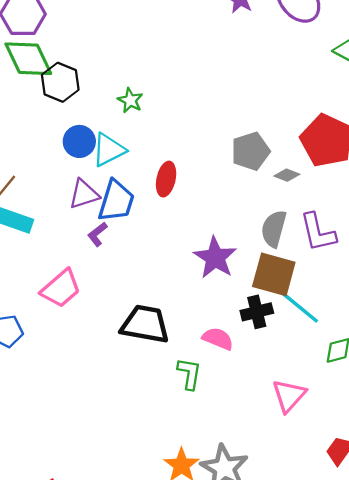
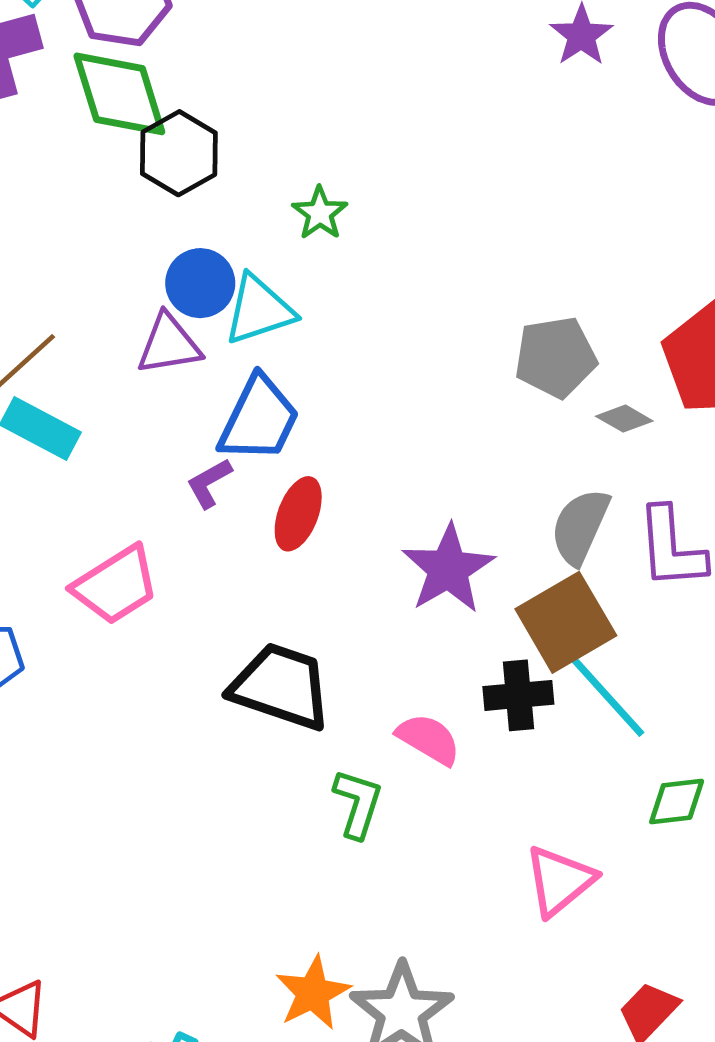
red ellipse: (166, 179) -> (298, 514), moved
purple triangle: (84, 194) -> (169, 344), moved
brown square: (274, 274) -> (566, 622), turned 36

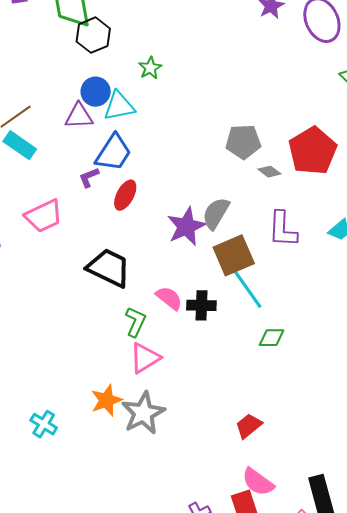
gray semicircle: (580, 527) -> (216, 213), moved
black cross: (518, 695) -> (201, 305), moved
pink triangle: (560, 881) -> (145, 358), moved

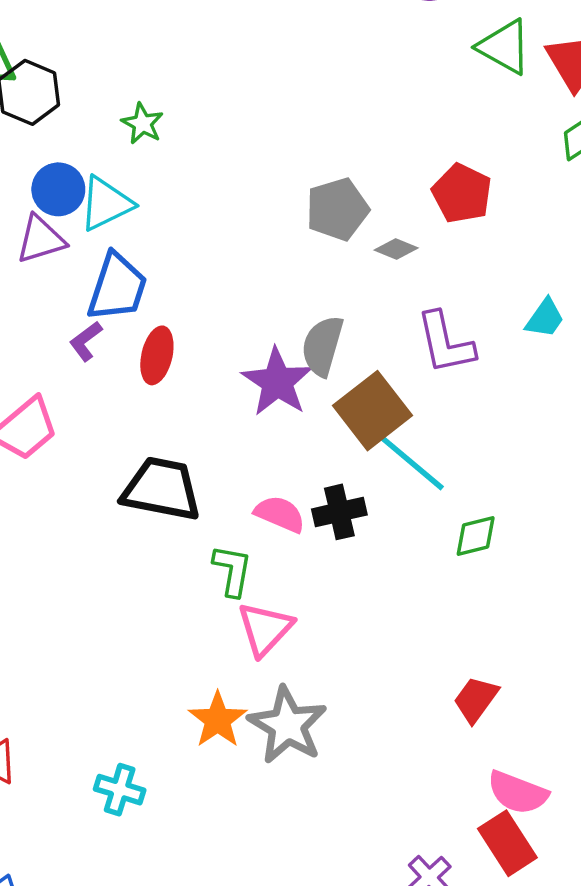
red pentagon: (313, 151) -> (462, 193), size x0.7

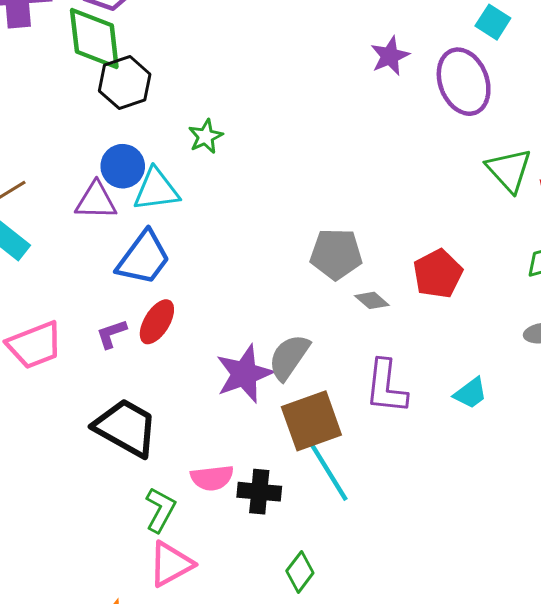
purple L-shape: (86, 341) -> (111, 334), moved
pink semicircle: (280, 514) -> (212, 478), turned 132
green diamond: (476, 536) -> (300, 572), moved, turned -57

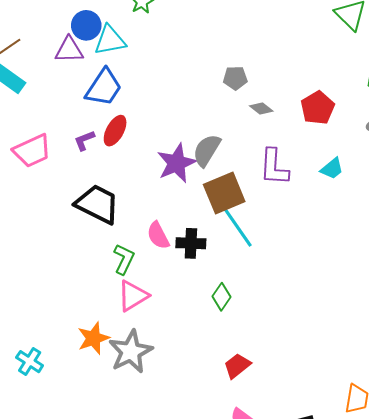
gray pentagon: (336, 254) -> (235, 78), size x0.7
red pentagon: (438, 274) -> (318, 108), moved
pink semicircle: (212, 478) -> (158, 235), turned 72

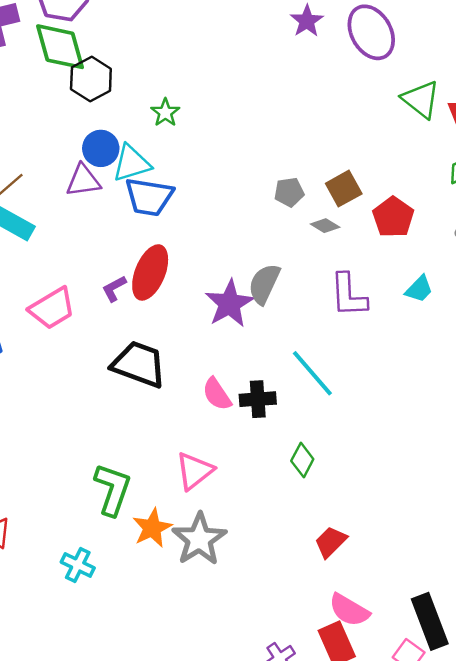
blue trapezoid: (104, 88) -> (149, 197), moved, turned 72
red ellipse: (115, 131) -> (150, 272), size x1.4
brown square: (224, 193) -> (344, 189), moved, size x0.7
green L-shape: (124, 259) -> (113, 489), moved, size x1.4

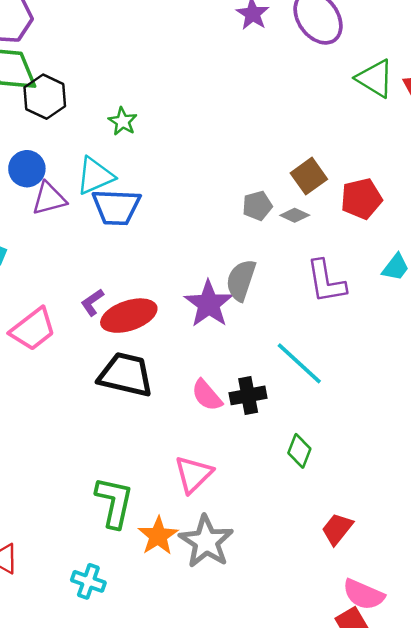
blue circle: (101, 148) -> (27, 169), moved
gray pentagon: (289, 192) -> (257, 206), moved
red pentagon: (393, 217) -> (361, 199), turned 30
red ellipse: (150, 272) -> (129, 316), moved, turned 56

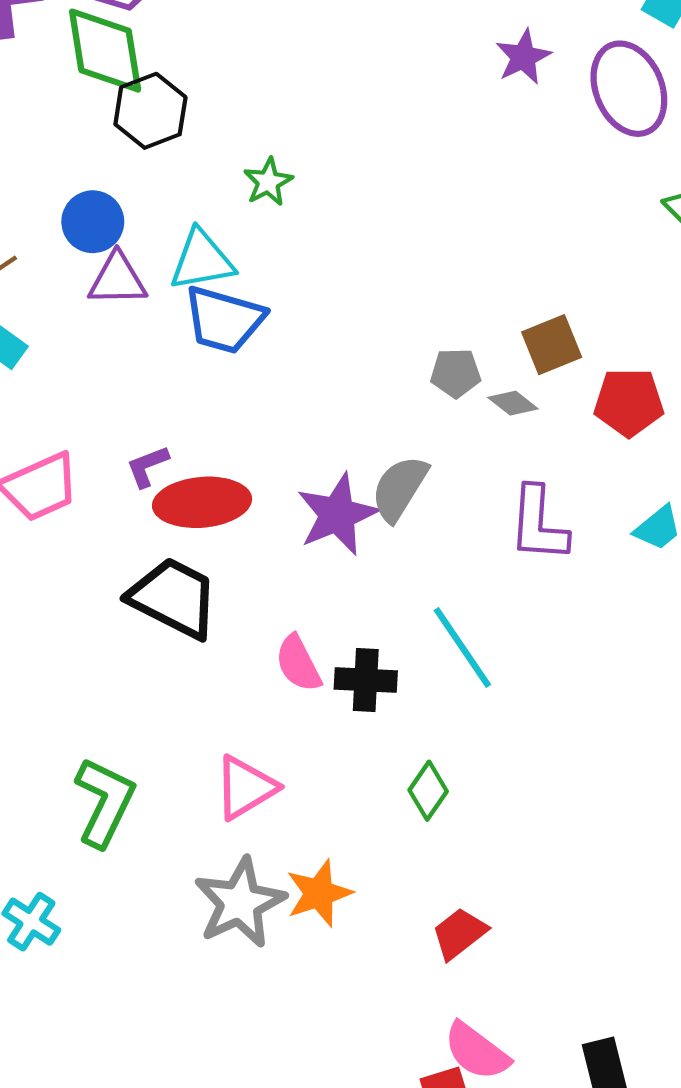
orange star: (158, 536) -> (319, 893), moved

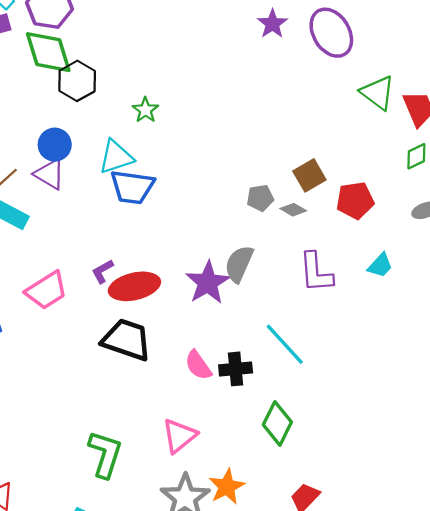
purple triangle: (117, 279) -> (50, 174), moved, turned 40
green diamond: (428, 791) -> (277, 423), size x1.4

